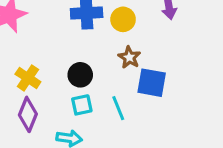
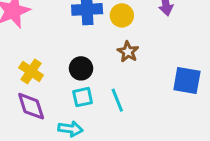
blue square: (152, 83) -> (187, 80), moved
purple diamond: (28, 114) -> (31, 106), turned -40

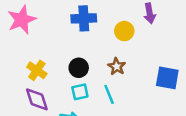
yellow circle: (122, 15) -> (124, 31), moved
brown star: (128, 52) -> (117, 67), moved

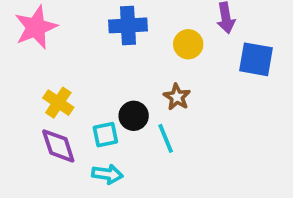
black circle: (79, 68) -> (134, 116), moved
blue square: (167, 78) -> (256, 59), moved
cyan square: (80, 92) -> (105, 135), moved

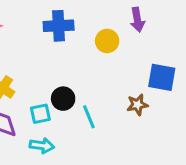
blue square: (256, 59) -> (162, 77), moved
brown star: (177, 97) -> (137, 105), moved, turned 30

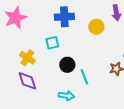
cyan square: (40, 114) -> (52, 43), moved
cyan arrow: (42, 146) -> (66, 96), moved

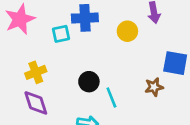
cyan square: (52, 43) -> (61, 34), moved
yellow cross: (27, 58) -> (36, 72), turned 35

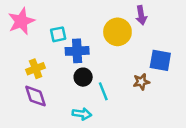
blue cross: (85, 18) -> (77, 51), moved
yellow circle: (127, 31) -> (117, 32), size x1.5

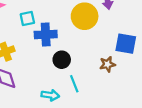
black circle: (83, 77) -> (62, 60), moved
cyan line: (103, 91) -> (74, 84), moved

